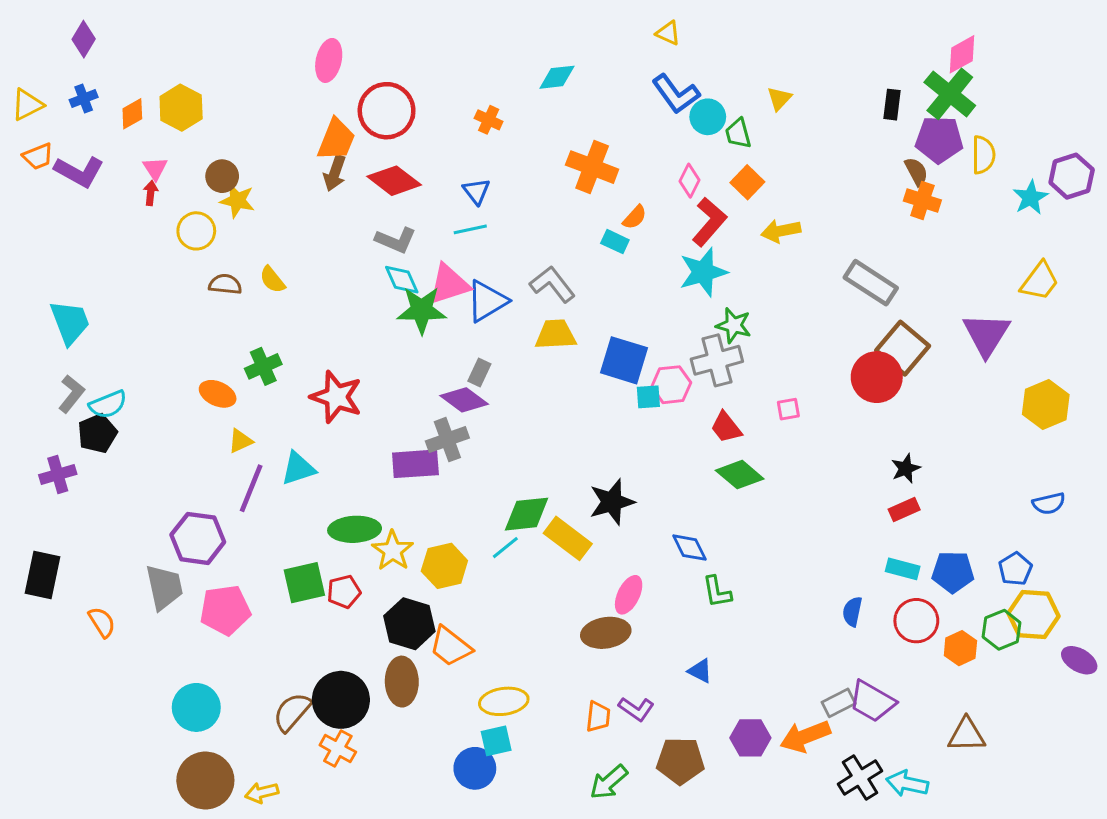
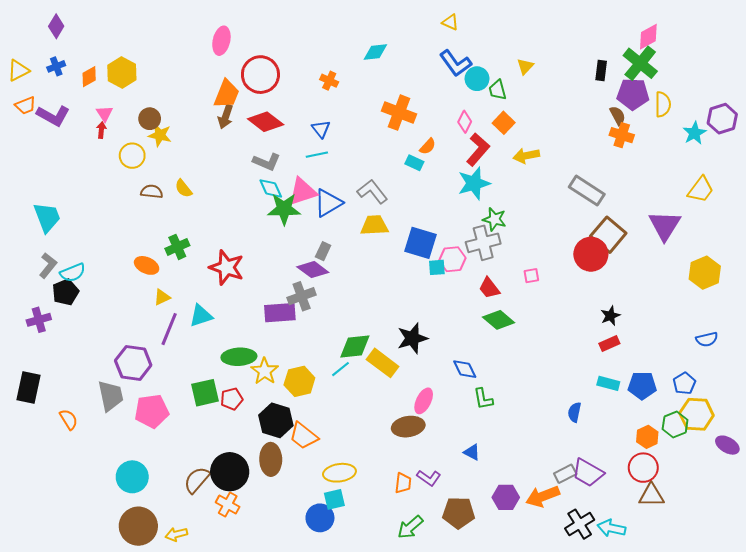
red circle: (916, 621) -> (643, 468), moved

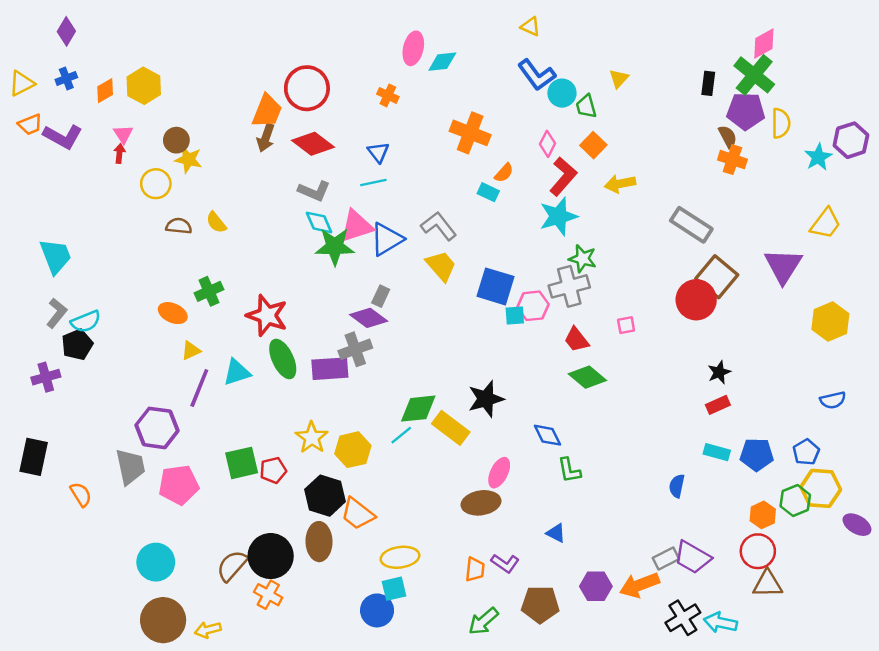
pink ellipse: (221, 41) -> (413, 48), moved
yellow trapezoid: (374, 225) -> (441, 266), turned 52
green ellipse: (239, 357) -> (283, 359), moved, turned 68

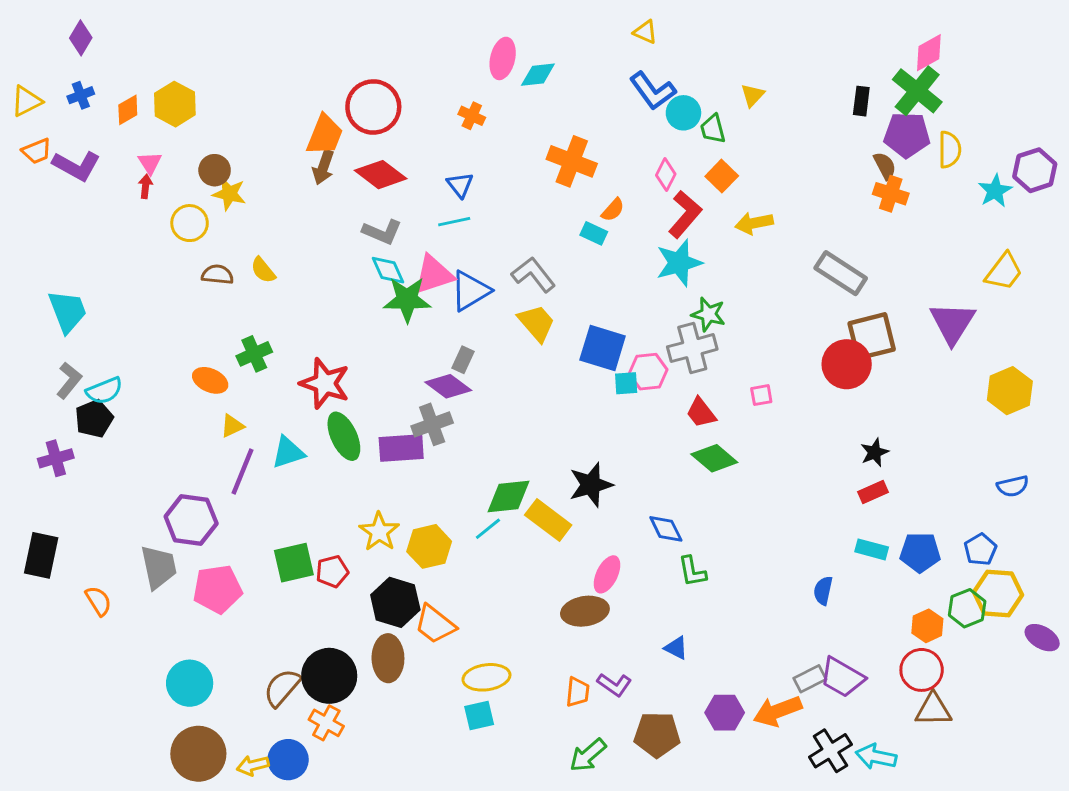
brown square: (717, 277) -> (872, 336), turned 36
blue circle: (377, 610) -> (288, 760), moved

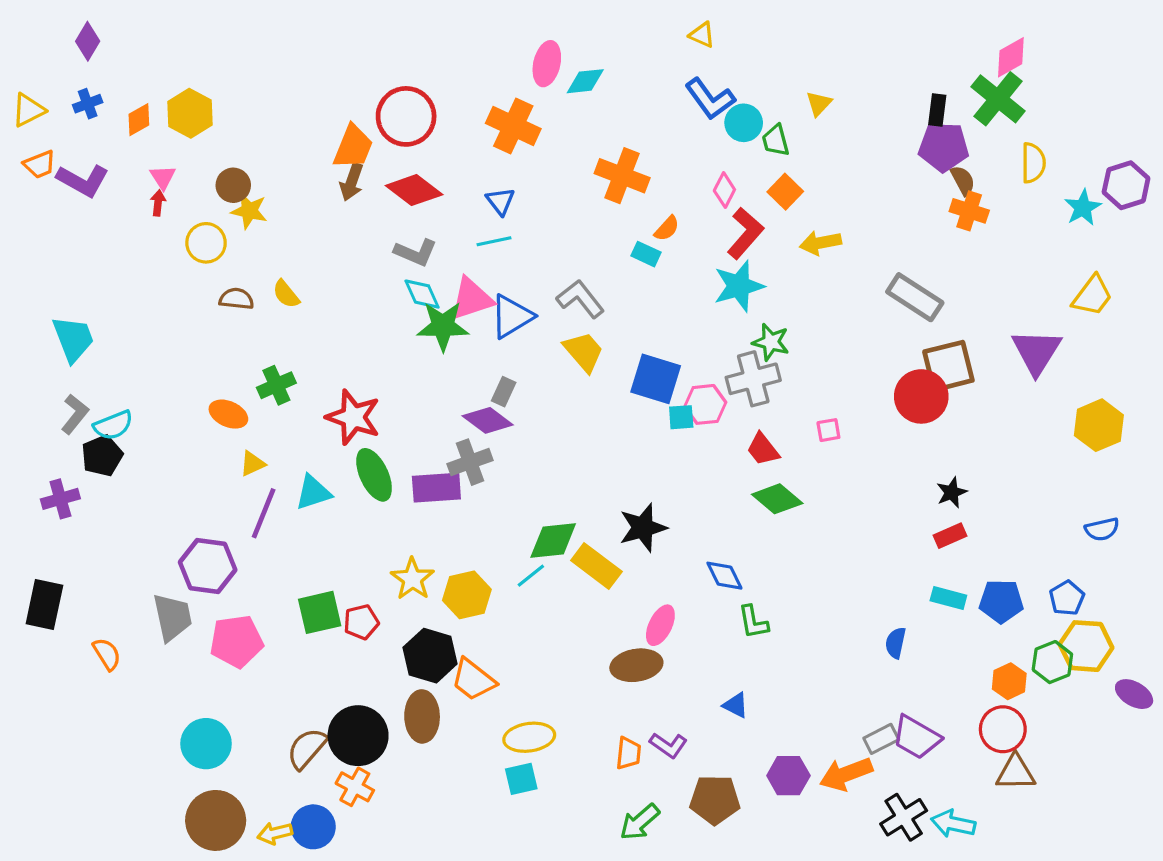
orange cross: (472, 116) -> (513, 126), size x1.8
purple pentagon: (907, 135) -> (944, 147), moved

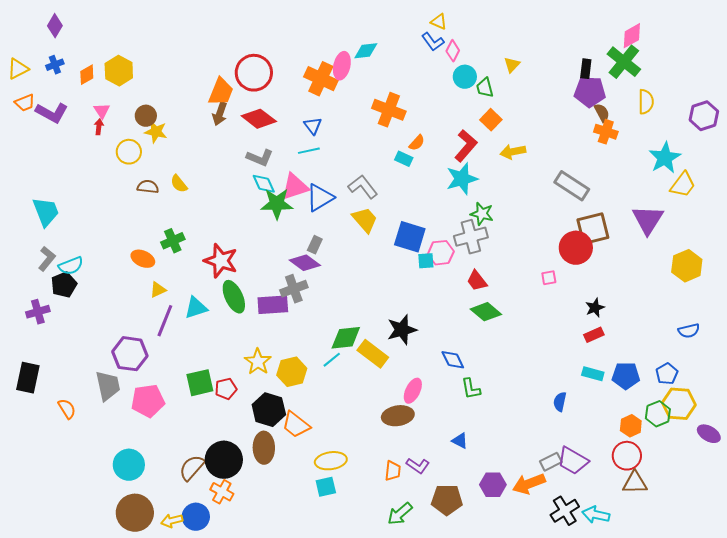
pink ellipse: (547, 64) -> (342, 66), moved
blue L-shape: (710, 99) -> (433, 42), moved, size x0.7
pink diamond: (724, 190) -> (453, 51), moved
cyan star: (1083, 208) -> (665, 158), moved, size x1.4
pink square: (828, 430) -> (549, 278), moved

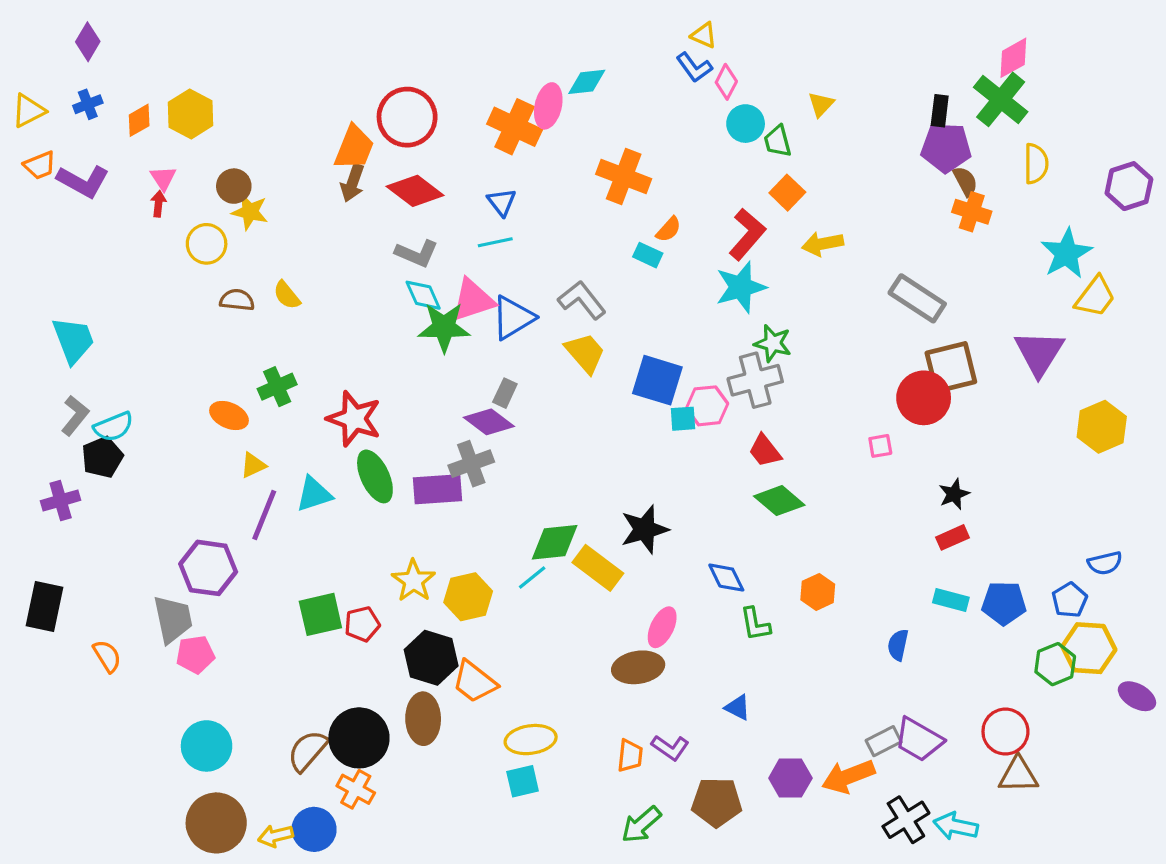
blue semicircle: (689, 331) -> (1105, 563), moved
pink pentagon: (148, 401) -> (195, 655), moved, size x0.7
orange hexagon: (631, 426) -> (818, 592), moved

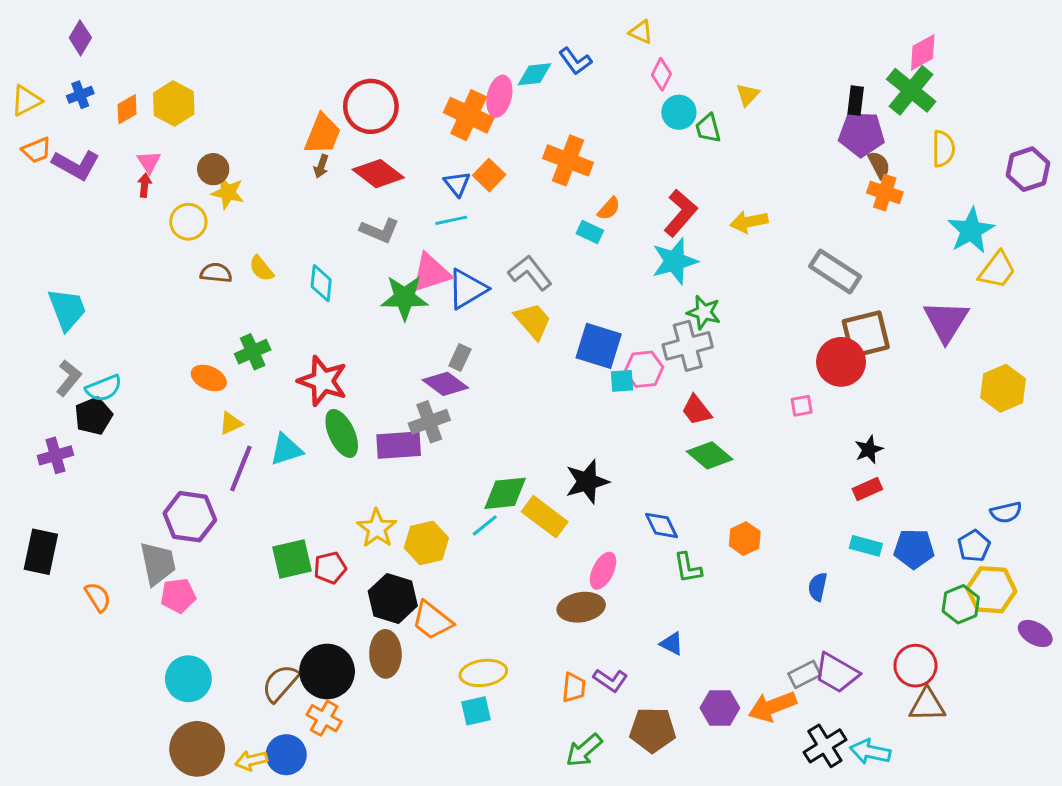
blue L-shape: (694, 67) -> (575, 61), moved
brown arrow: (353, 183) -> (321, 166), size x0.7
orange square: (787, 193) -> (489, 175), moved
cyan diamond: (423, 295) -> (321, 283), moved, turned 30

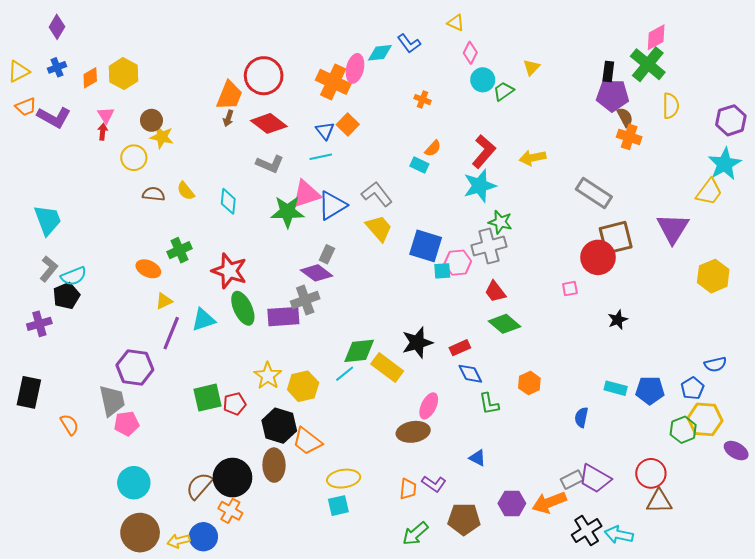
green trapezoid: (708, 128) -> (503, 91), turned 70
orange cross: (568, 160) -> (422, 100), moved, size x0.5
cyan star: (971, 231) -> (725, 164), moved
red rectangle: (867, 489) -> (460, 348), moved

